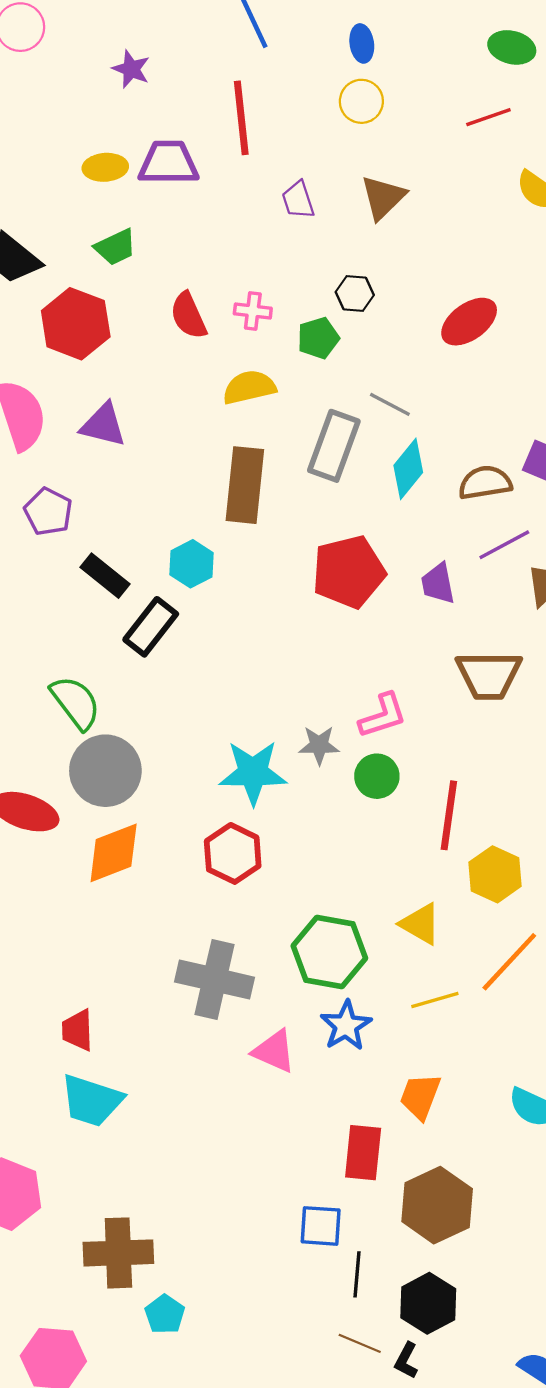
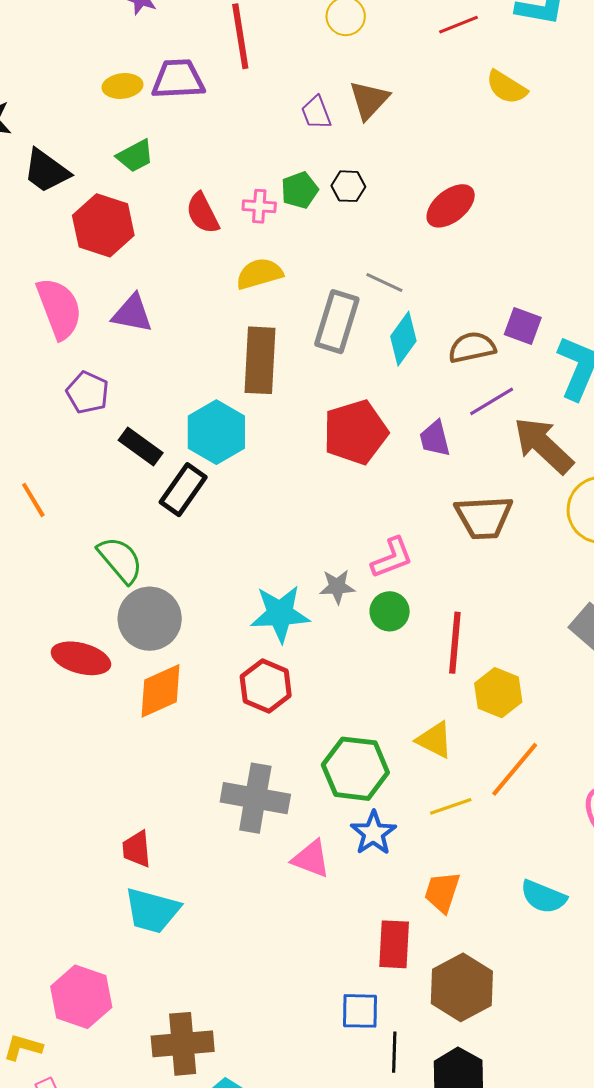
purple trapezoid: (298, 200) -> (316, 113), moved
green pentagon: (318, 338) -> (300, 190), moved
cyan hexagon: (192, 564) -> (216, 432), size x1.5

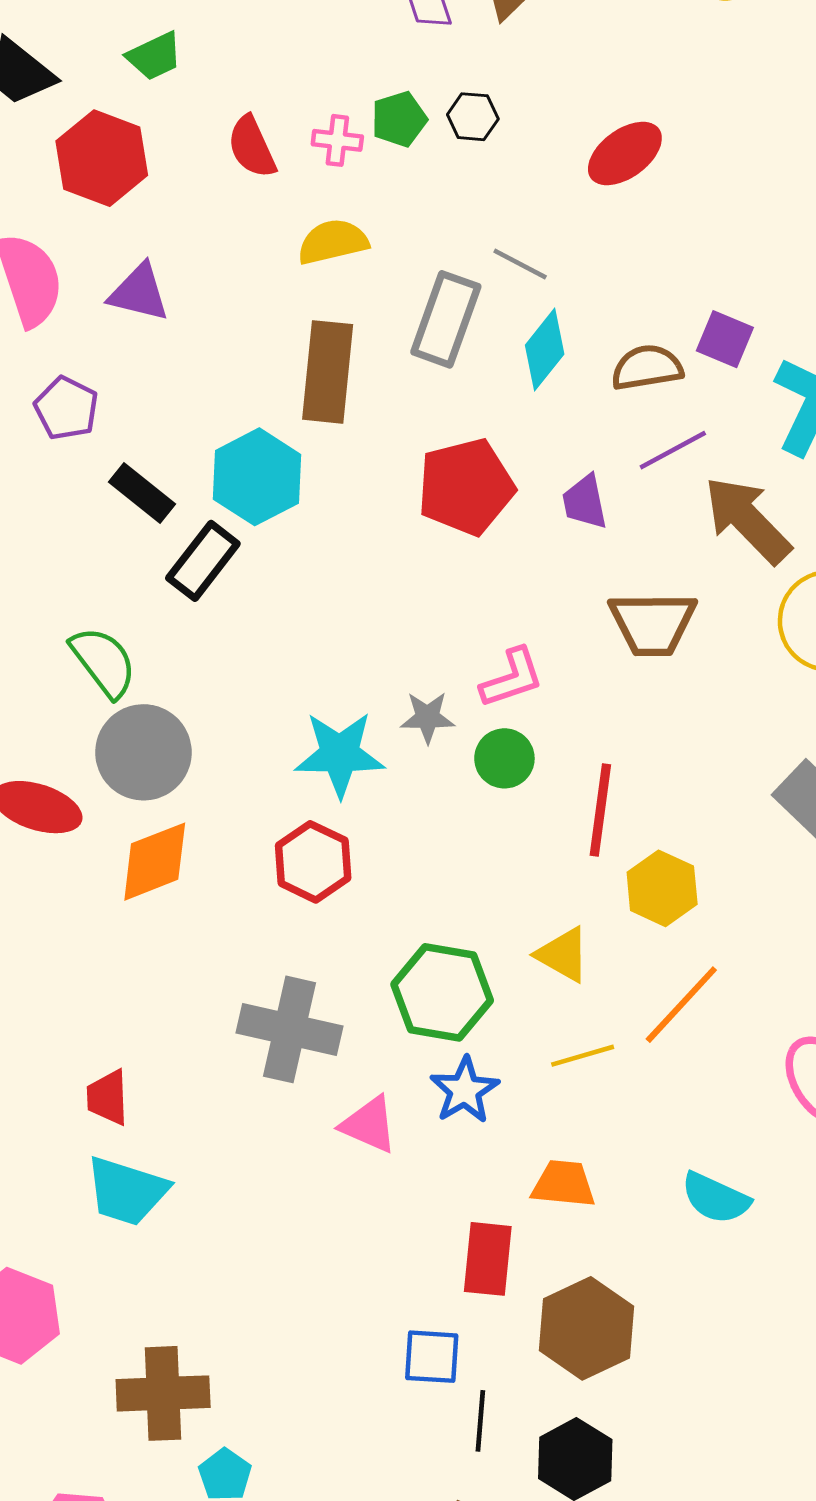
orange trapezoid: (442, 892) -> (564, 1184), turned 75

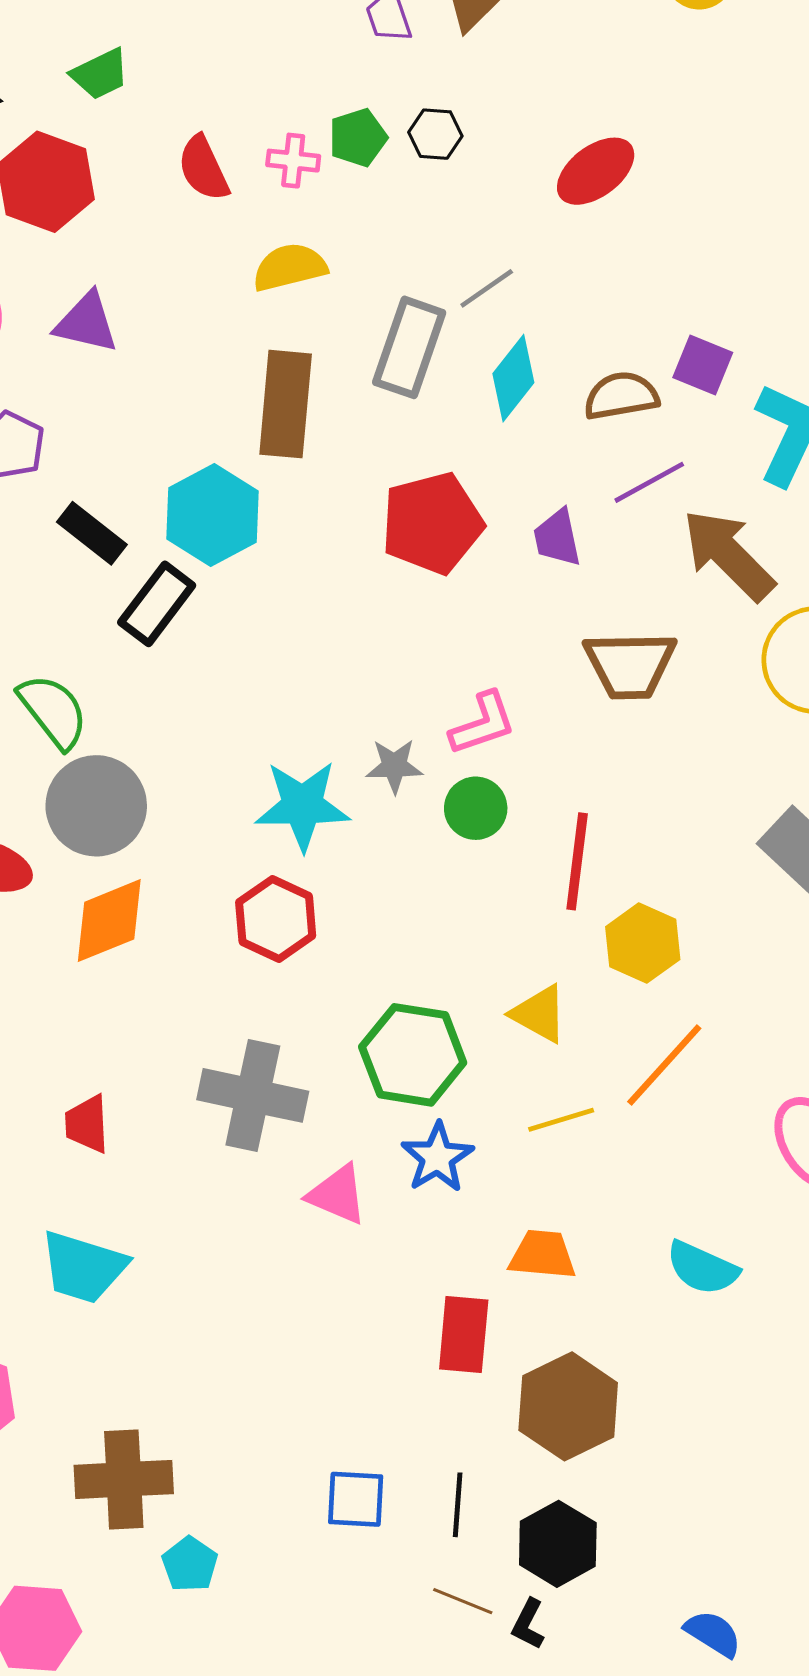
gray line: (520, 264) -> (487, 288), turned -62
red trapezoid: (108, 1097) -> (87, 1124), moved
blue square: (432, 1357) -> (356, 1499), moved

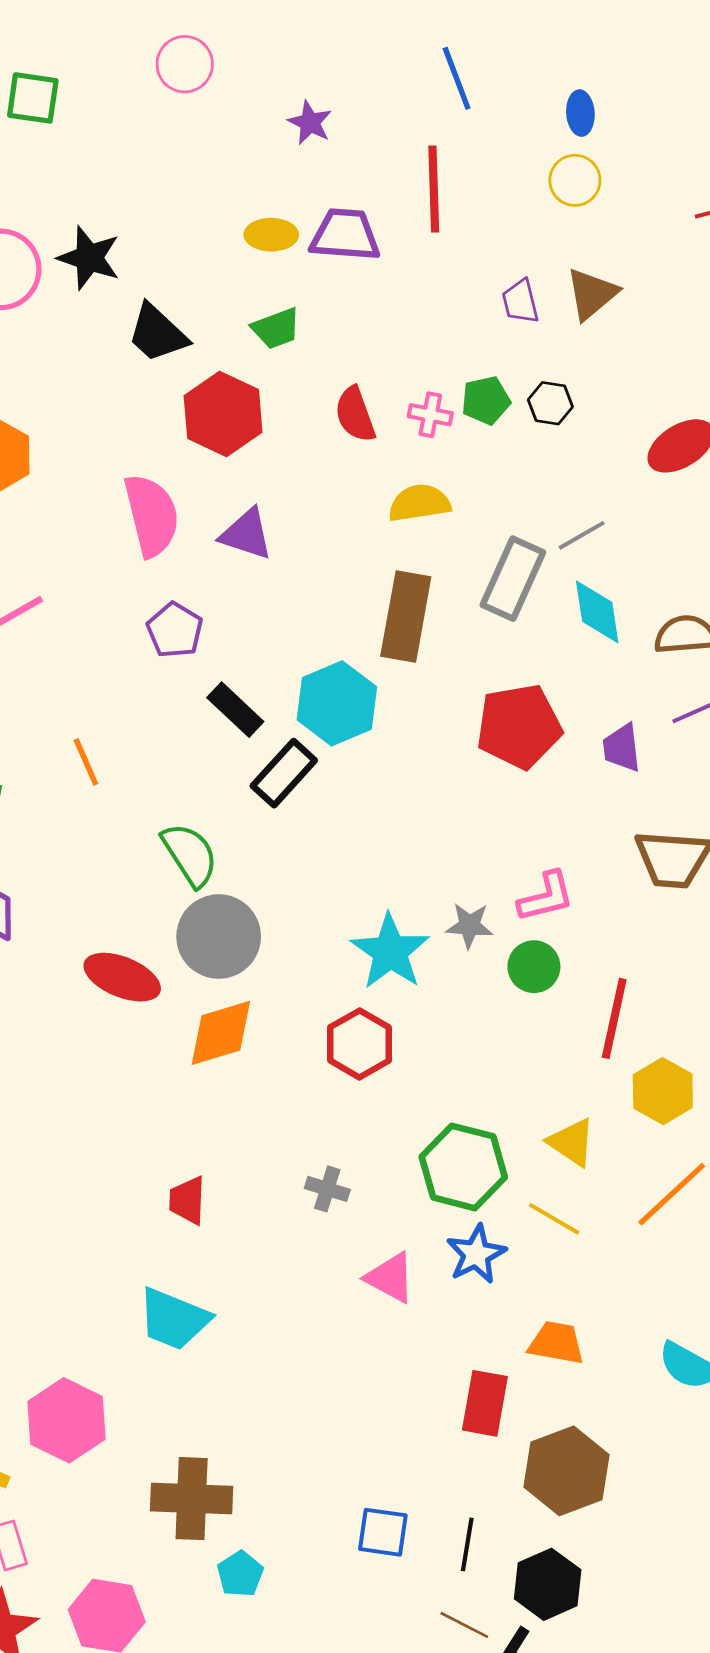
cyan diamond: (513, 378) -> (597, 612), turned -52
cyan star: (302, 806) -> (390, 952), turned 30
gray cross: (253, 1095) -> (327, 1189), size x0.5
yellow line: (561, 1120) -> (554, 1219), moved, turned 42

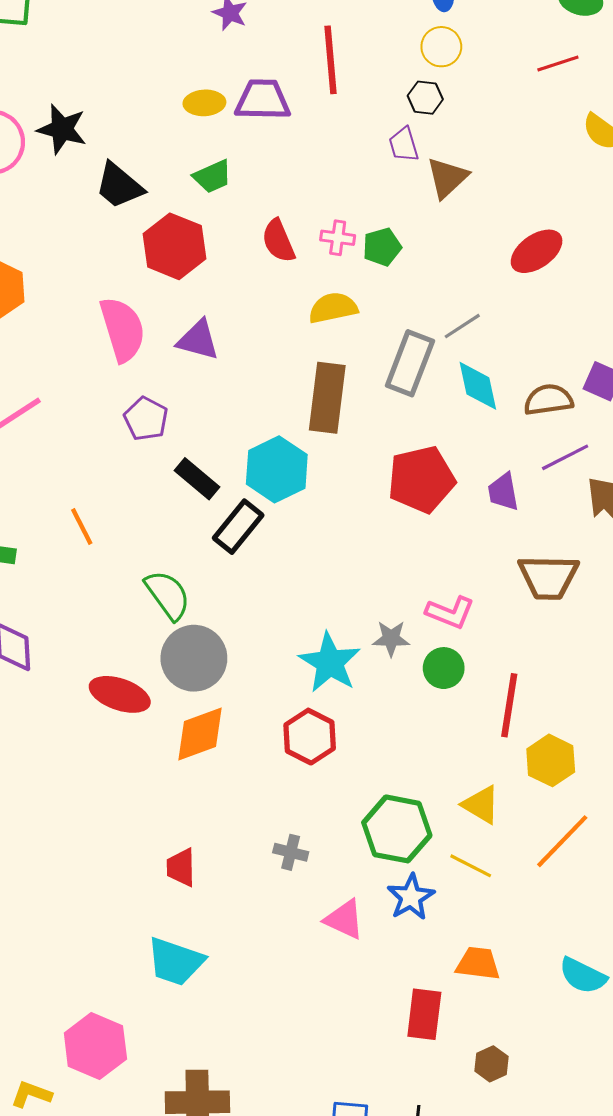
brown triangle: (592, 294) -> (447, 178), moved
green pentagon: (486, 400) -> (382, 247), moved
black hexagon: (550, 403) -> (425, 98), moved
pink L-shape: (546, 897) -> (450, 612), turned 39
brown hexagon: (566, 1471) -> (492, 1064), size x0.5

